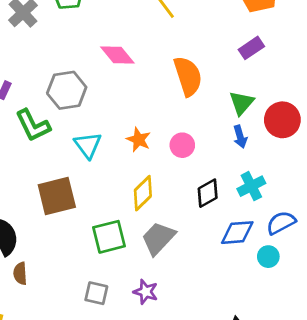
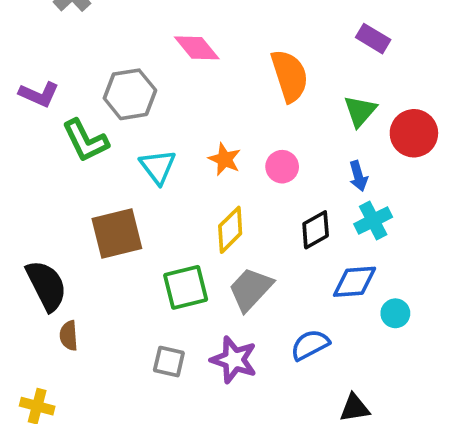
purple rectangle: (251, 48) -> (373, 39), turned 65
blue arrow: (240, 137) -> (358, 176), moved
blue semicircle: (281, 223) -> (310, 345), moved
purple star: (146, 292) -> (234, 360), size x1.4

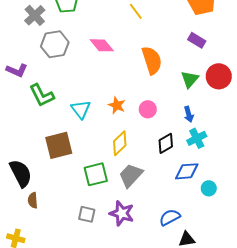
gray hexagon: (130, 94) -> (55, 44), moved
red circle: (414, 133) -> (219, 76), moved
blue semicircle: (310, 345) -> (170, 217), moved

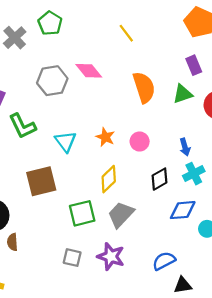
purple rectangle: (197, 40) -> (194, 65), turned 36
gray hexagon: (55, 44) -> (52, 81), moved
green triangle: (190, 79) -> (183, 94), moved, turned 30

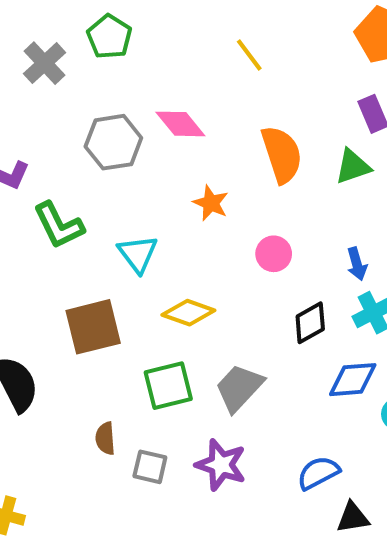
orange star: (105, 137) -> (211, 203), moved
yellow diamond: (109, 179) -> (188, 313), moved, turned 64
brown semicircle: (12, 242) -> (105, 438), moved

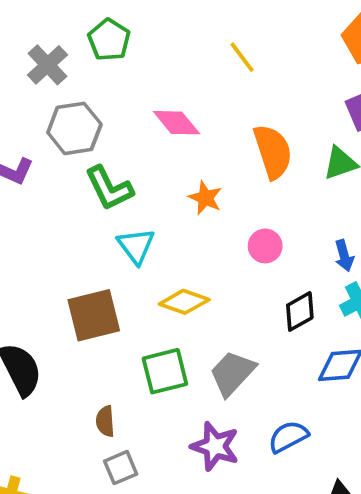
gray hexagon: (113, 142) -> (74, 128), moved
green L-shape: (59, 225) -> (109, 188), moved
gray square: (150, 467) -> (121, 468), moved, turned -36
blue semicircle: (318, 473) -> (288, 437), moved

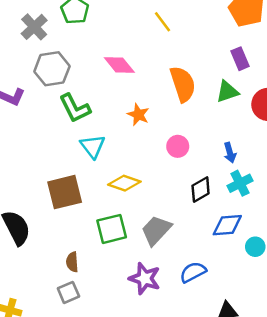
gray square: (121, 468) -> (68, 292), moved

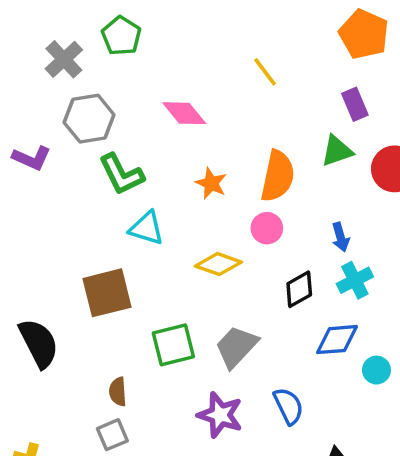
yellow line: (162, 22) -> (265, 72), moved
orange semicircle: (183, 84) -> (278, 176), moved, turned 30
cyan triangle: (93, 146) -> (147, 228), turned -36
yellow diamond: (124, 183) -> (218, 264), moved
blue semicircle: (193, 272) -> (288, 406), turned 92

